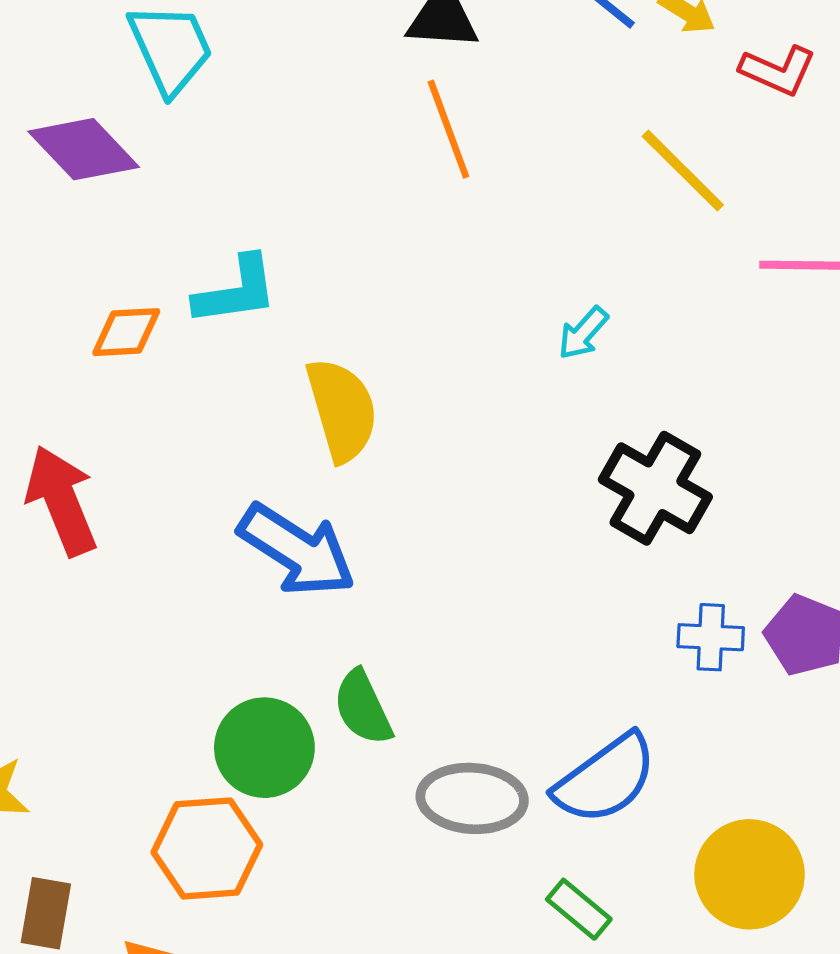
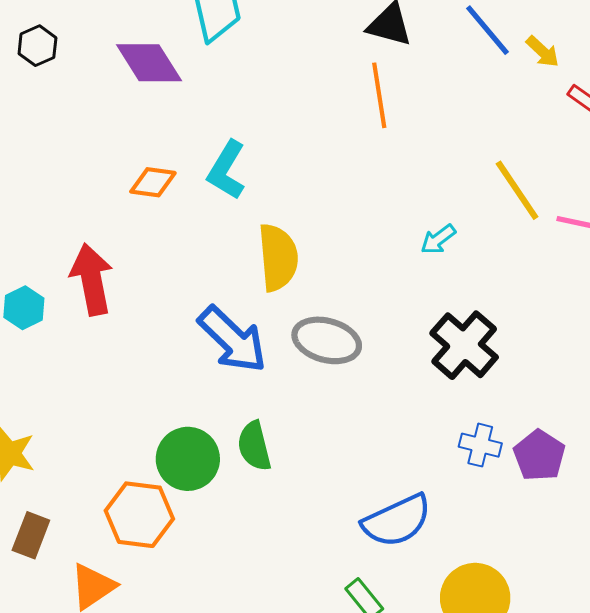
yellow line: (683, 171) -> (517, 190), moved
cyan L-shape: (236, 291) -> (227, 170), turned 118
gray ellipse: (472, 798) -> (327, 340), moved

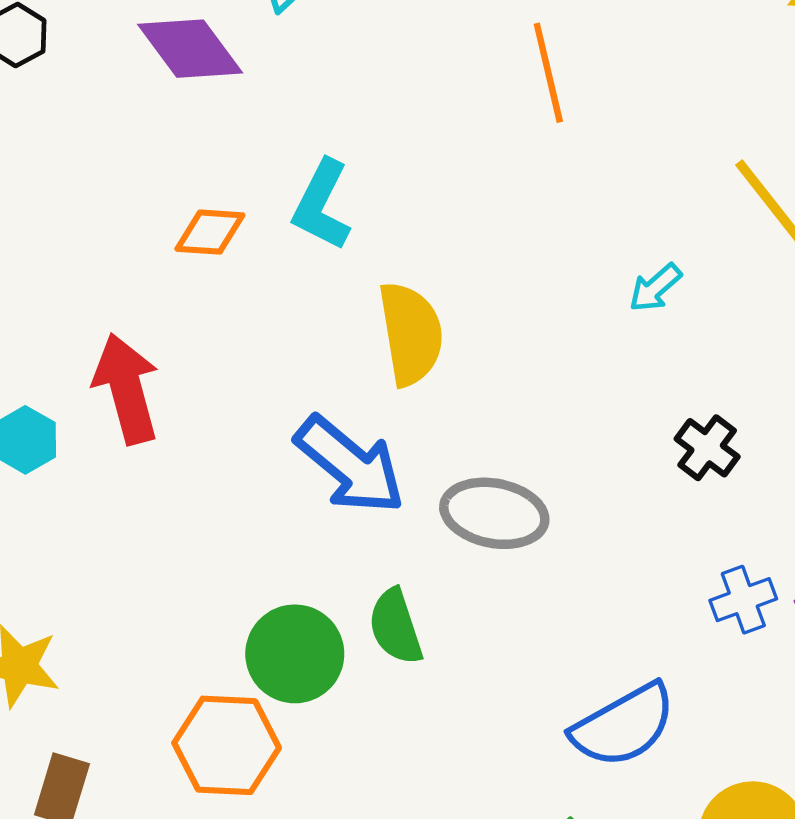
gray ellipse: (327, 340) -> (494, 513), moved
black cross: (464, 345) -> (707, 448), size x0.6
blue cross: (480, 445) -> (743, 600), turned -30

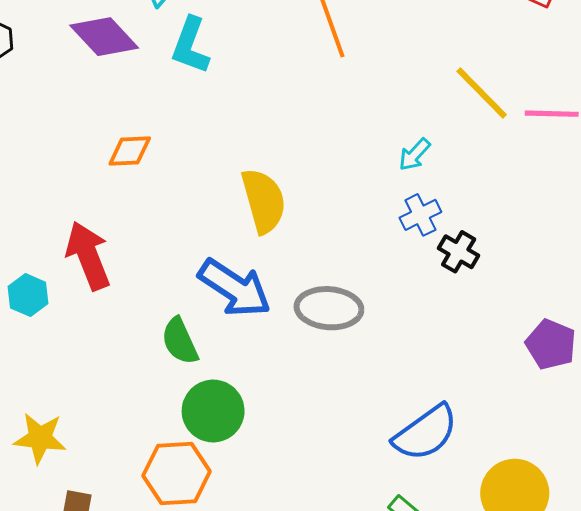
cyan L-shape: (322, 205) -> (190, 45), moved
blue cross: (743, 600) -> (420, 215), moved
green semicircle: (396, 627) -> (180, 341), moved

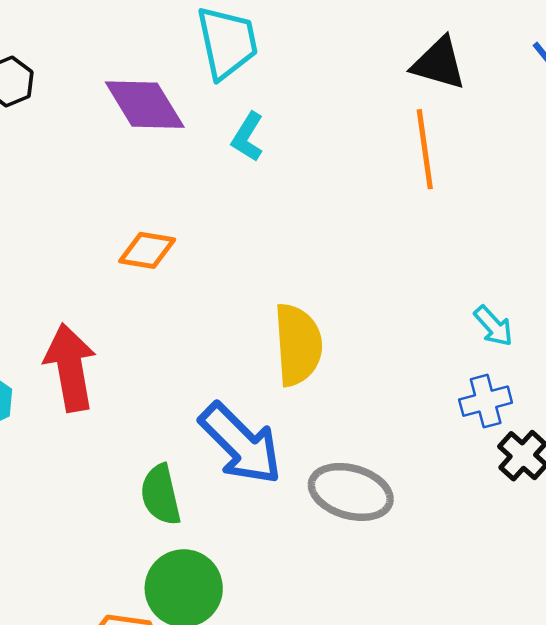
cyan L-shape: (190, 45) -> (248, 137), size x0.7
cyan arrow: (414, 155) -> (493, 326), turned -96

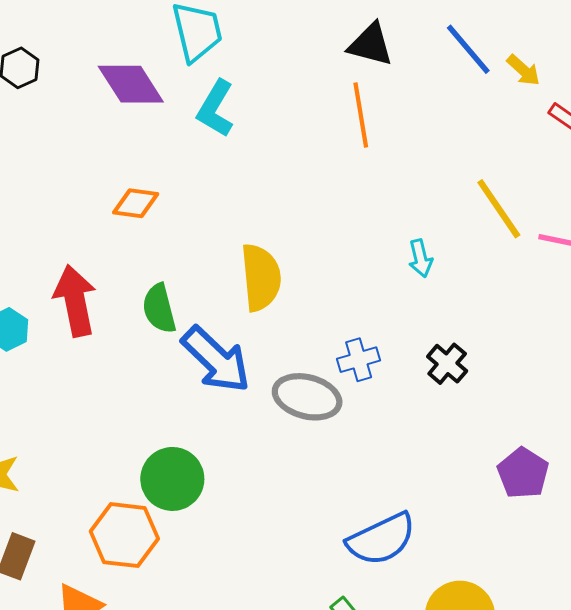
cyan L-shape: (248, 137) -> (216, 108), size x1.4
cyan arrow: (493, 326) -> (420, 258), turned 30
blue cross: (486, 401) -> (359, 360), moved
green semicircle: (161, 495) -> (159, 308), moved

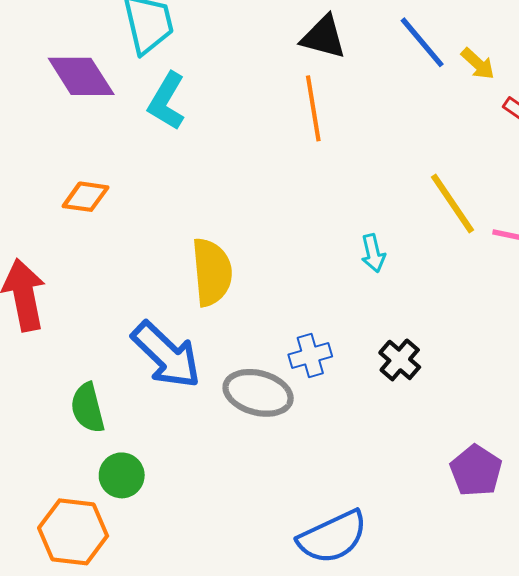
green semicircle: (159, 308) -> (88, 408), moved
green circle: (172, 479) -> (122, 475), size x0.7

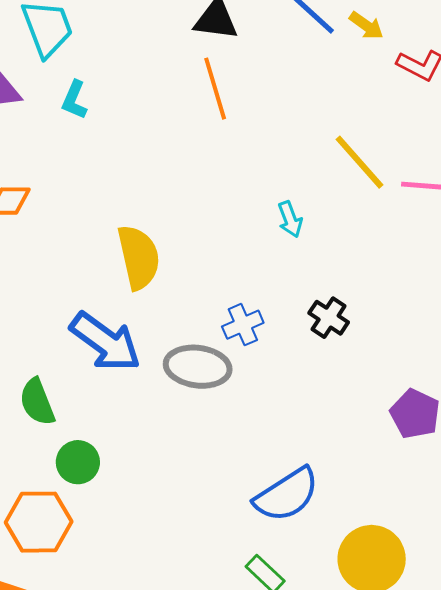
cyan L-shape: (167, 101) -> (74, 100), size x0.7

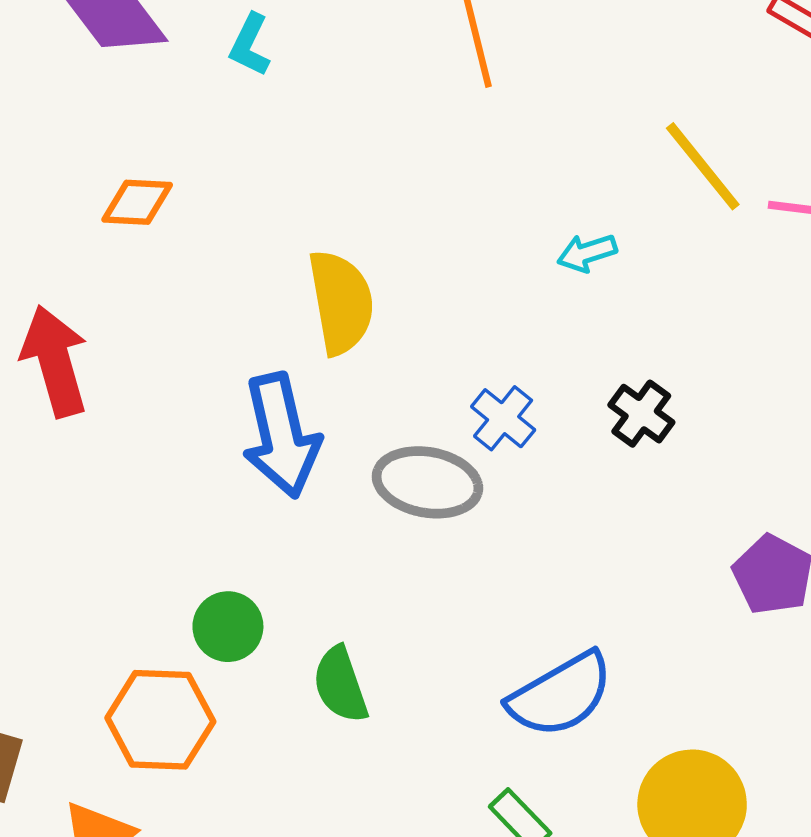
cyan arrow: (290, 219) -> (587, 253), turned 90
blue cross: (243, 325) -> (503, 418), turned -30
blue arrow: (105, 342) -> (281, 435), turned 38
green semicircle: (37, 402) -> (340, 685), moved

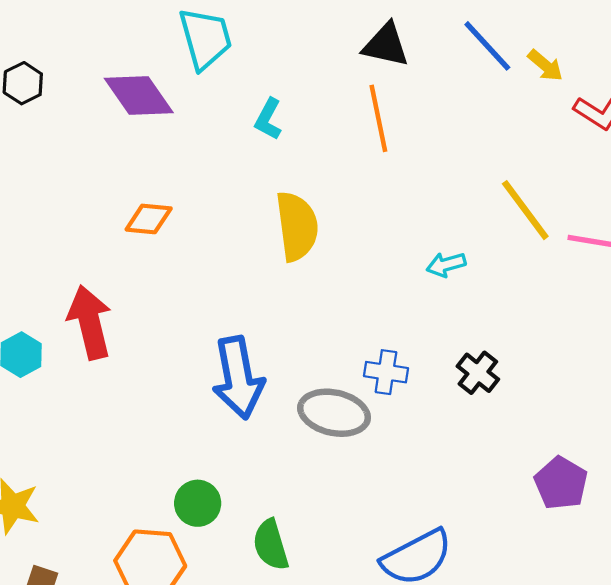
cyan L-shape: (250, 45) -> (268, 119), moved
yellow semicircle: (341, 302) -> (297, 226), moved
blue cross: (503, 418) -> (386, 372), turned -33

